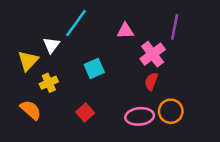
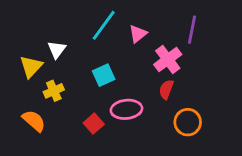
cyan line: (76, 23) -> (104, 25), moved
pink triangle: (125, 31) -> (138, 34), turned -36
pink ellipse: (140, 116) -> (126, 109), moved

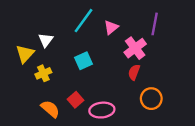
pink ellipse: (126, 109) -> (102, 110), moved
orange semicircle: (34, 121) -> (50, 109), moved

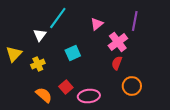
cyan line: (84, 21) -> (58, 18), moved
yellow triangle: (25, 54) -> (14, 54), moved

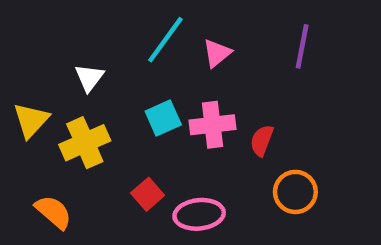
cyan line: (58, 18) -> (165, 40), moved
pink cross: (118, 42) -> (212, 125), moved, turned 30
yellow cross: (38, 64) -> (85, 143), size x1.5
orange semicircle: (44, 95) -> (53, 212), moved

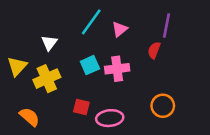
red semicircle: (262, 140) -> (154, 50), moved
red square: (148, 194) -> (81, 107), turned -35

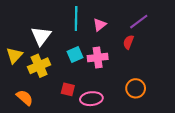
cyan line: (91, 22) -> (76, 18), turned -35
purple line: (166, 26) -> (139, 22), turned 42
white triangle: (49, 43) -> (41, 36), size x1.5

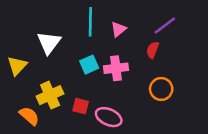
yellow cross: (39, 66) -> (50, 95), moved
orange circle: (136, 88) -> (161, 89), moved
pink ellipse: (91, 99) -> (109, 117), turned 30

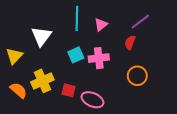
orange semicircle: (29, 116) -> (18, 90), moved

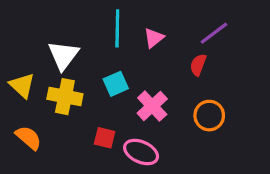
yellow triangle: (14, 56) -> (22, 85), turned -30
pink cross: (99, 58) -> (152, 106), moved, turned -36
yellow cross: (42, 81) -> (65, 97), moved, turned 35

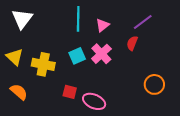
white triangle: (63, 55) -> (22, 19), moved
pink cross: (152, 106) -> (101, 54), moved
orange circle: (209, 116) -> (154, 84), moved

